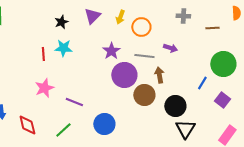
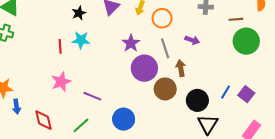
gray line: (144, 56) -> (165, 48), turned 66
green circle: (223, 64) -> (246, 41), moved
blue line: (202, 83) -> (225, 92), moved

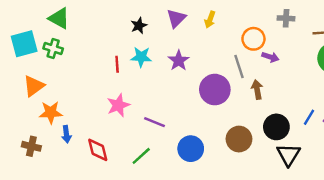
orange circle: (162, 18) -> (253, 39), moved
purple star: (131, 43) -> (179, 61), moved
brown circle: (165, 89) -> (239, 139), moved

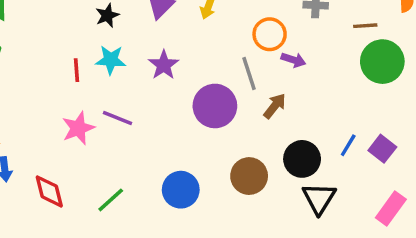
brown arrow: (257, 90) -> (275, 106), turned 48
purple line: (154, 122) -> (118, 118), moved

